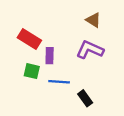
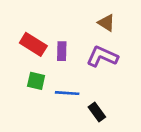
purple rectangle: (50, 56) -> (62, 51), moved

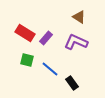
purple rectangle: (62, 51) -> (46, 38), turned 40
blue line: (67, 93) -> (50, 69), turned 36

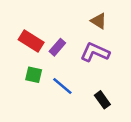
black rectangle: (72, 83) -> (102, 100), moved

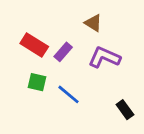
brown triangle: (99, 21) -> (93, 23), moved
black rectangle: (102, 100) -> (125, 110), moved

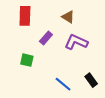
red rectangle: (34, 45) -> (25, 16), moved, turned 60
blue line: (69, 94) -> (63, 84), moved

